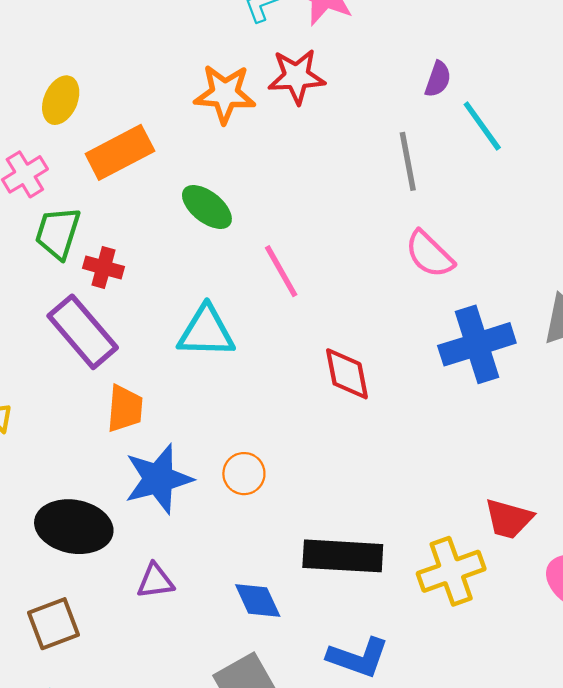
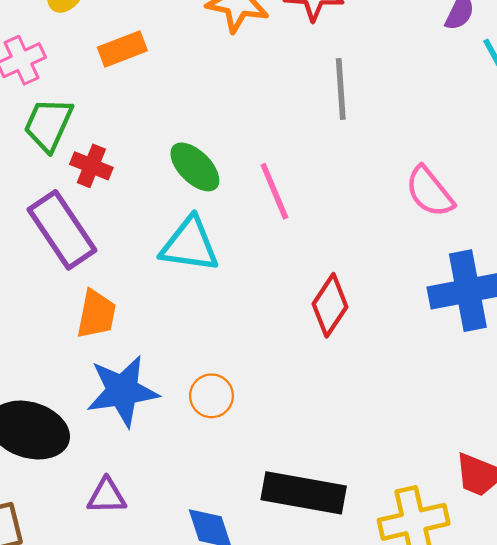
orange rectangle: (120, 152) -> (122, 49), size x0.7
gray line: (408, 161) -> (341, 89), moved
green ellipse: (207, 207) -> (195, 167), moved
red diamond: (347, 374) -> (330, 305), turned 38

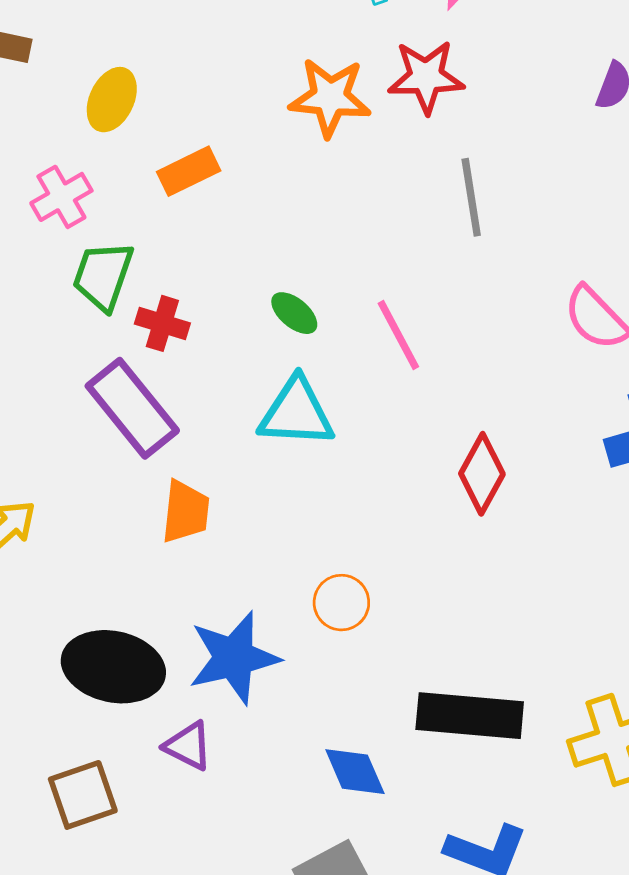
green ellipse: (195, 167) -> (294, 313), size x0.7
blue star: (122, 391) -> (234, 658), moved
purple triangle: (107, 496) -> (188, 746), moved, turned 33

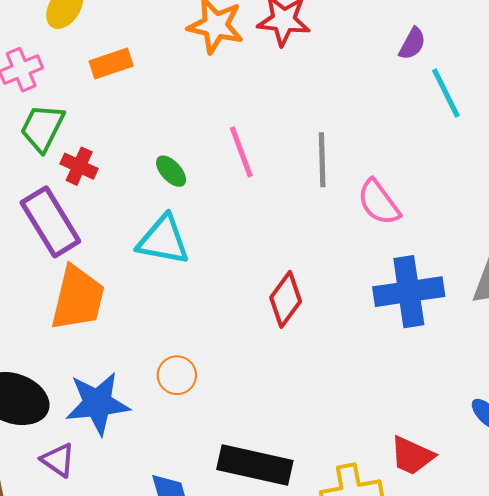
gray line: (471, 197) -> (322, 160), moved
pink line: (398, 335) -> (241, 152), moved
orange trapezoid: (186, 512) -> (78, 298), size x1.5

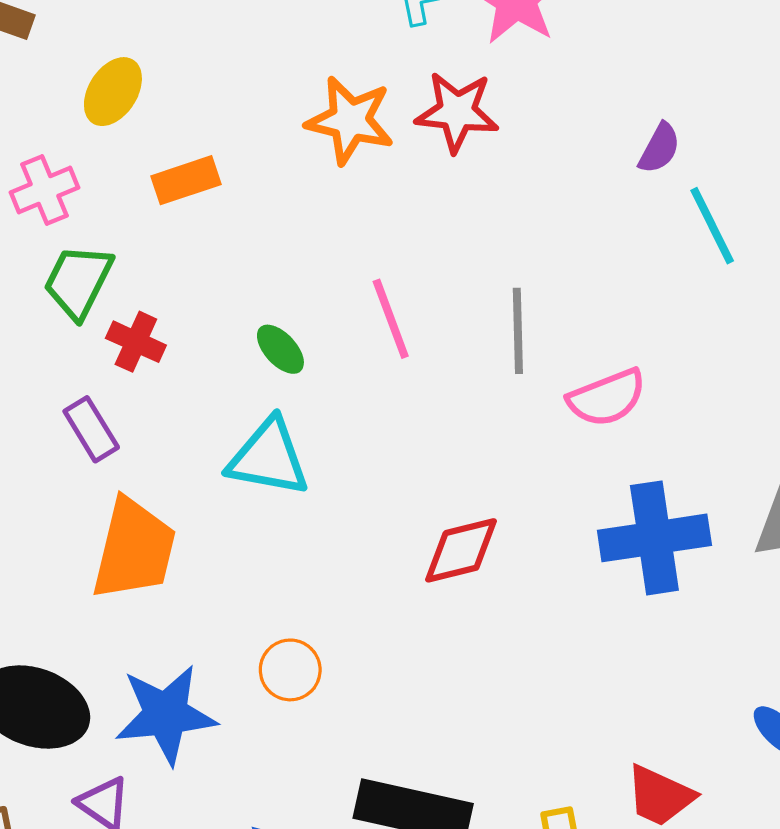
pink semicircle: (379, 202) -> (607, 398), turned -75
purple rectangle: (50, 222) -> (91, 429), size x0.6
red diamond: (286, 299) -> (461, 550), turned 40

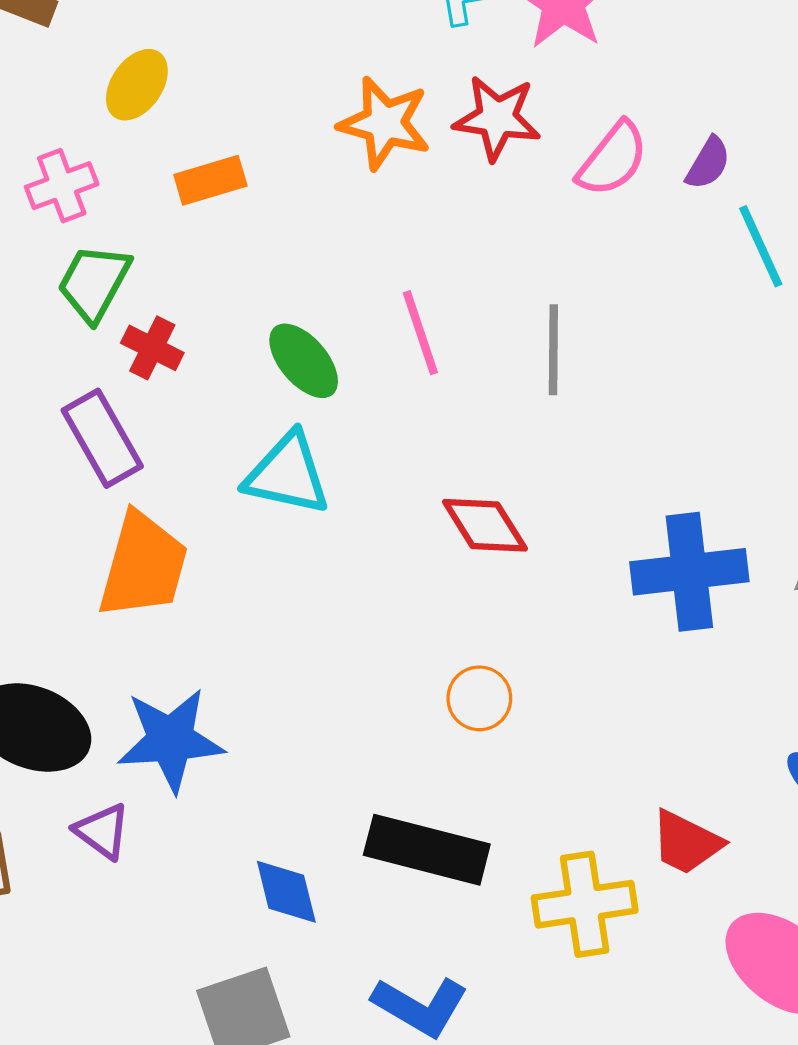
green ellipse: (280, 349) -> (304, 361), size x1.4
pink semicircle: (607, 398) -> (613, 159), moved, turned -32
purple rectangle: (91, 429) -> (102, 438), size x1.4
red diamond: (461, 550) -> (485, 525), moved, turned 70
orange circle: (290, 670) -> (479, 698), moved

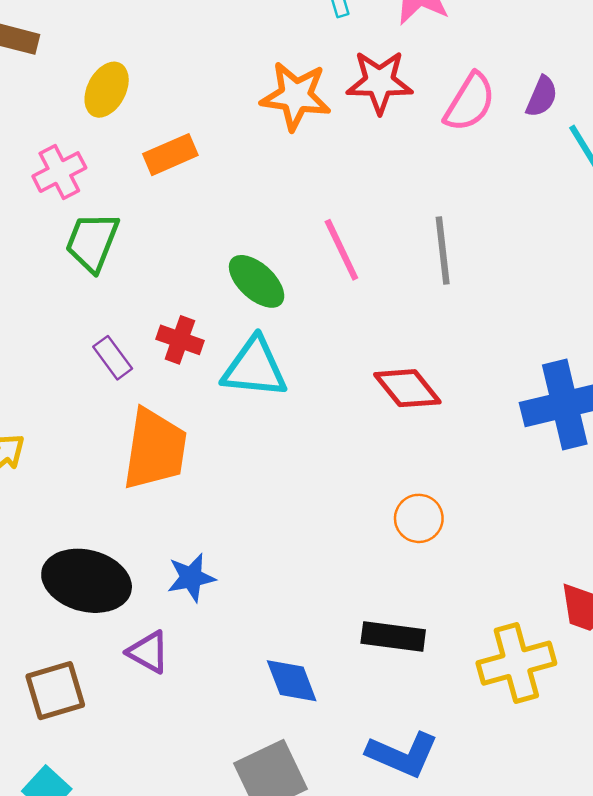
red cross: (152, 348) -> (180, 340), moved
purple rectangle: (102, 438) -> (113, 358), size x0.6
blue star: (171, 740) -> (191, 578), size x0.6
black rectangle: (427, 850) -> (393, 637), size x0.7

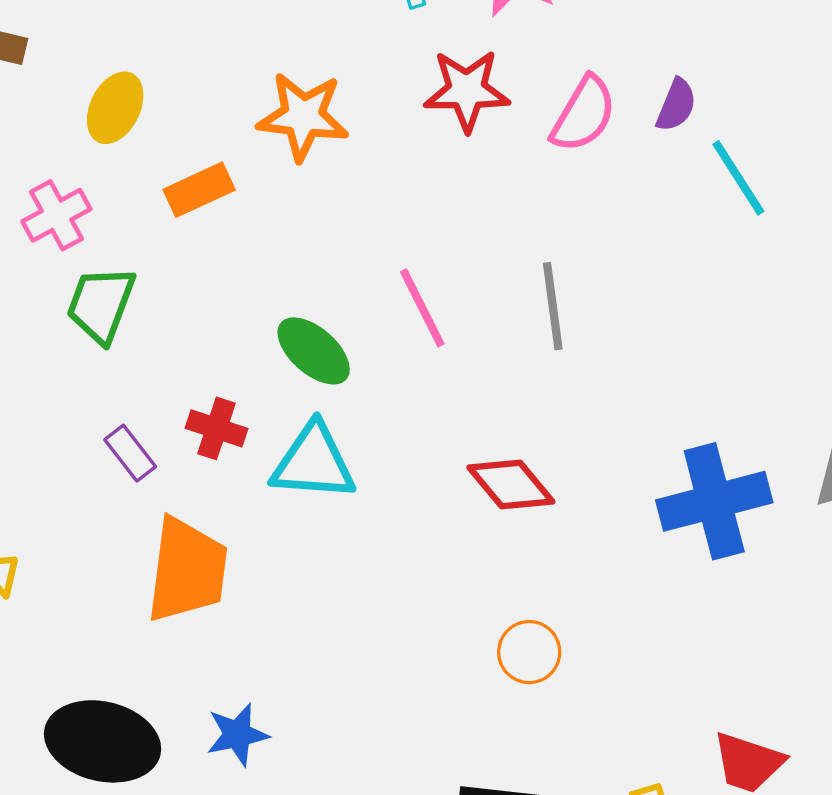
orange star: (296, 96) -> (303, 116), moved

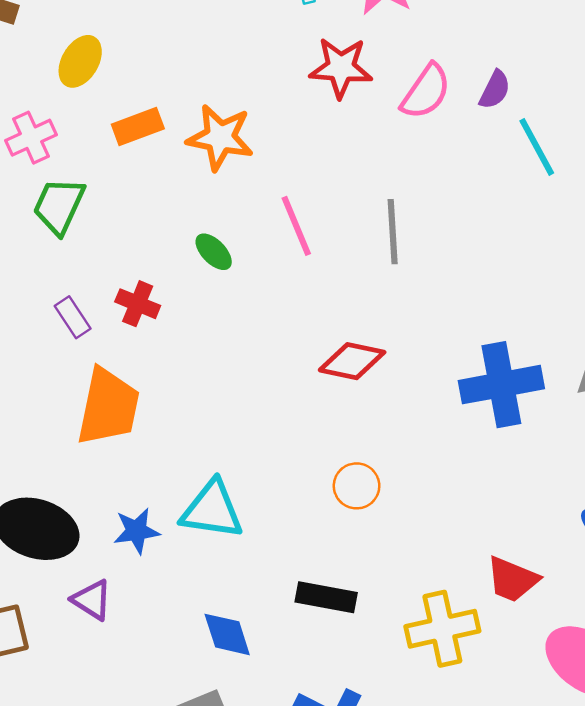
orange star: (303, 116) -> (220, 137), moved
green ellipse: (314, 351) -> (214, 252), size x0.7
cyan triangle: (313, 462) -> (212, 510), moved
red diamond: (511, 485) -> (352, 361), turned -42

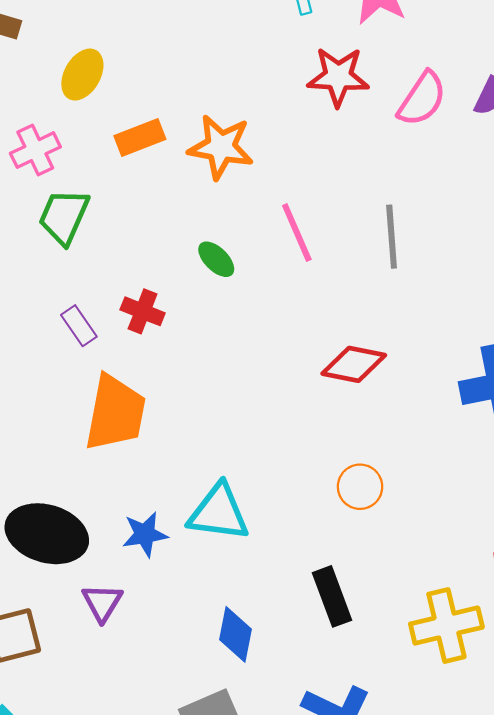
black rectangle: (326, 597) -> (332, 596), turned 60
purple triangle: (92, 600) -> (102, 603), turned 30
blue diamond: (227, 634) -> (235, 634), turned 30

